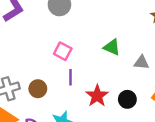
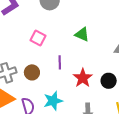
green triangle: (112, 47) -> (82, 34), moved
pink square: (63, 51) -> (38, 38), moved

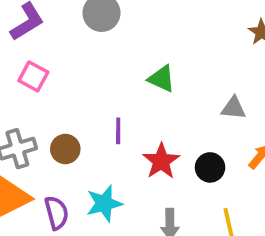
pink square: (38, 38) -> (33, 76), moved

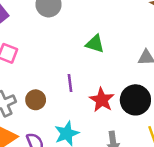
black circle: (210, 167) -> (135, 100), size x1.5

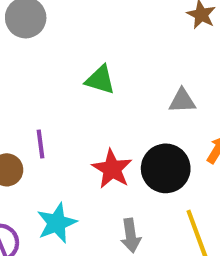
purple line: (70, 83) -> (40, 144), moved

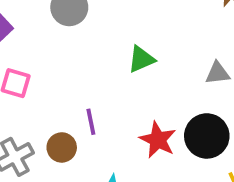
green triangle: (100, 80) -> (141, 59), turned -36

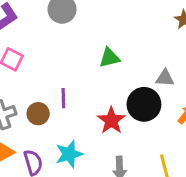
black circle: (207, 136) -> (144, 104), moved

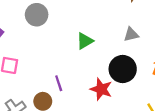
gray triangle: (165, 78) -> (131, 34), moved

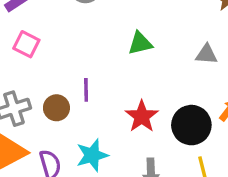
black circle: (123, 69) -> (191, 125), moved

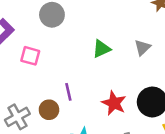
pink square: (26, 44) -> (30, 56), moved
gray triangle: (206, 54) -> (142, 47), moved, turned -36

